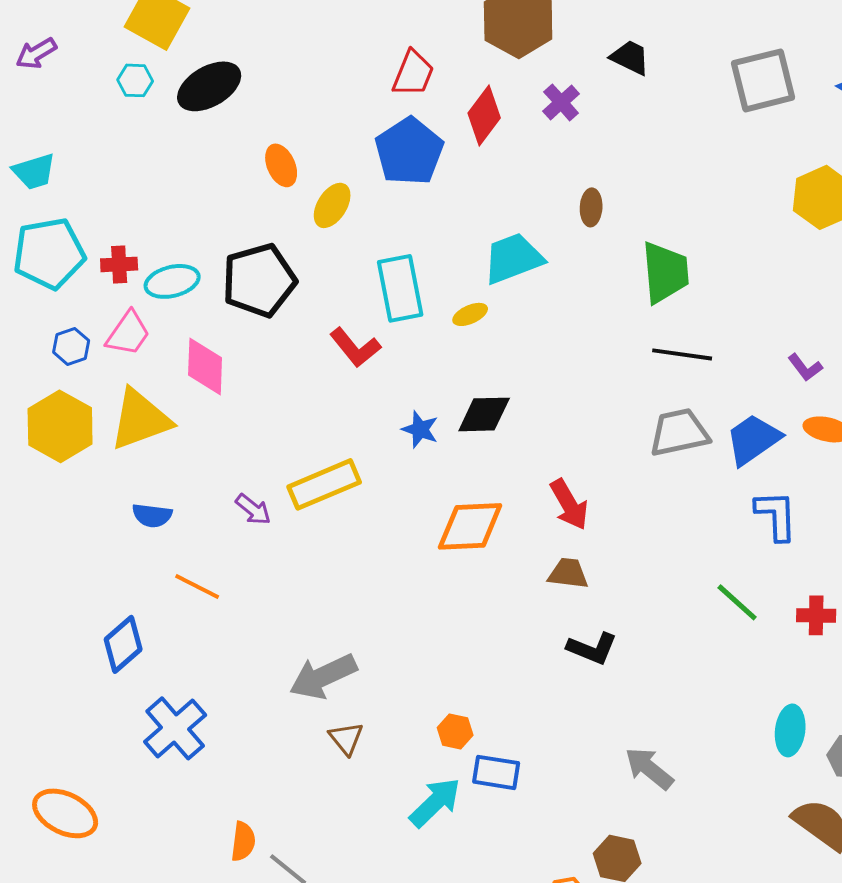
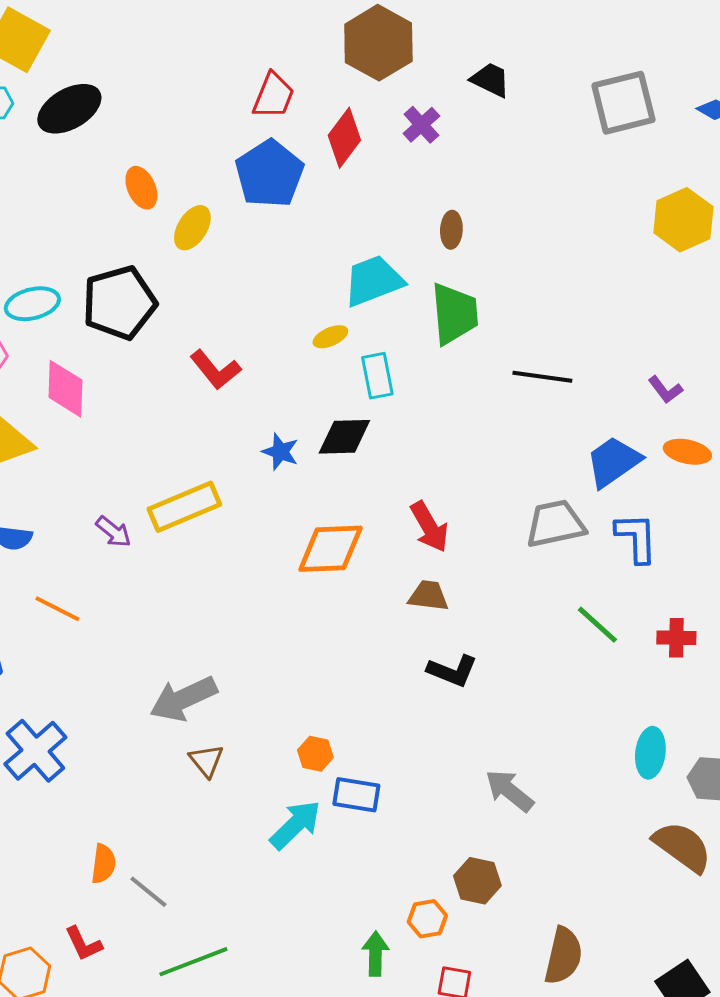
green trapezoid: (665, 272) -> (454, 314), moved
cyan rectangle: (400, 288) -> (377, 376), moved, size x0.7
gray trapezoid: (679, 432) -> (555, 524), moved

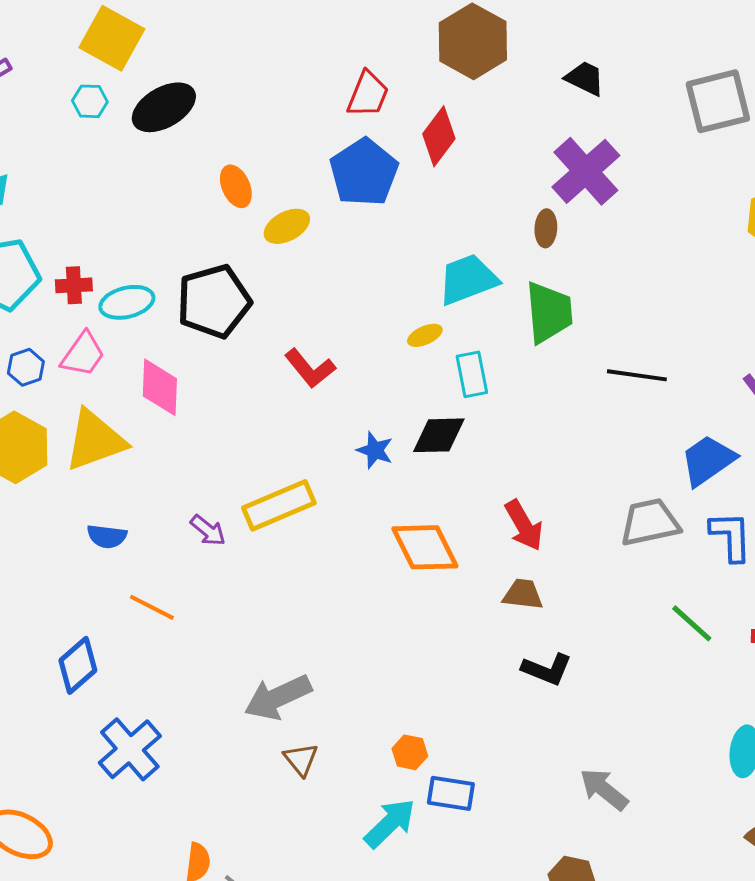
purple cross: (421, 125) -> (586, 171), moved, size x1.8
yellow ellipse: (192, 228) -> (287, 226), turned 30
orange diamond: (330, 549) -> (425, 547), turned 66

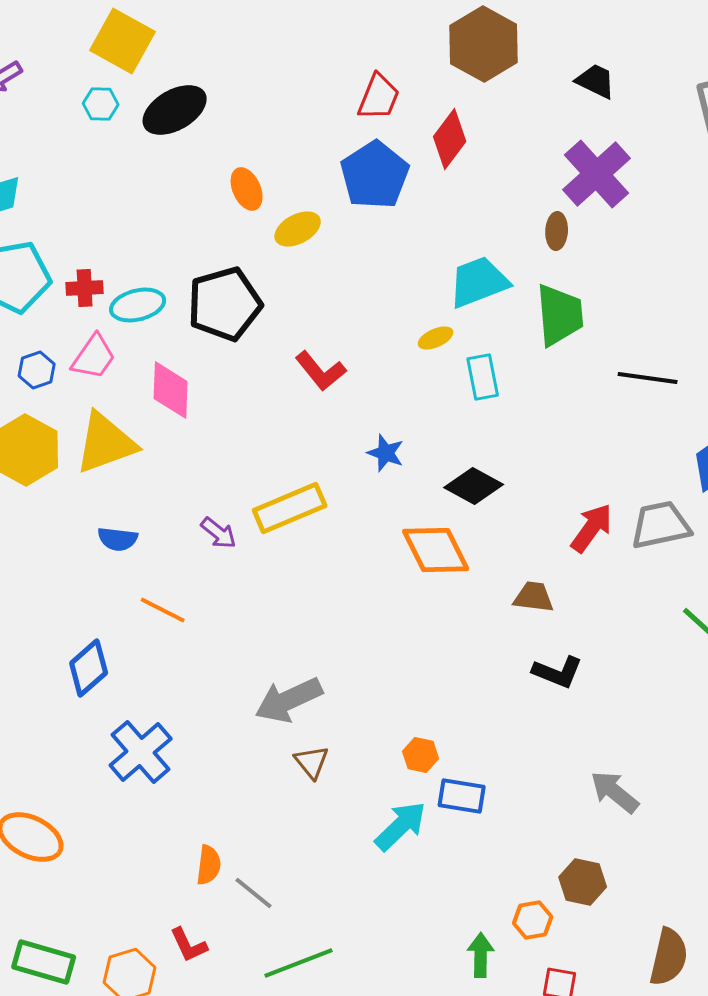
black diamond: (439, 435) -> (474, 486), moved, turned 30
red arrow: (524, 525) -> (592, 528), moved, turned -114

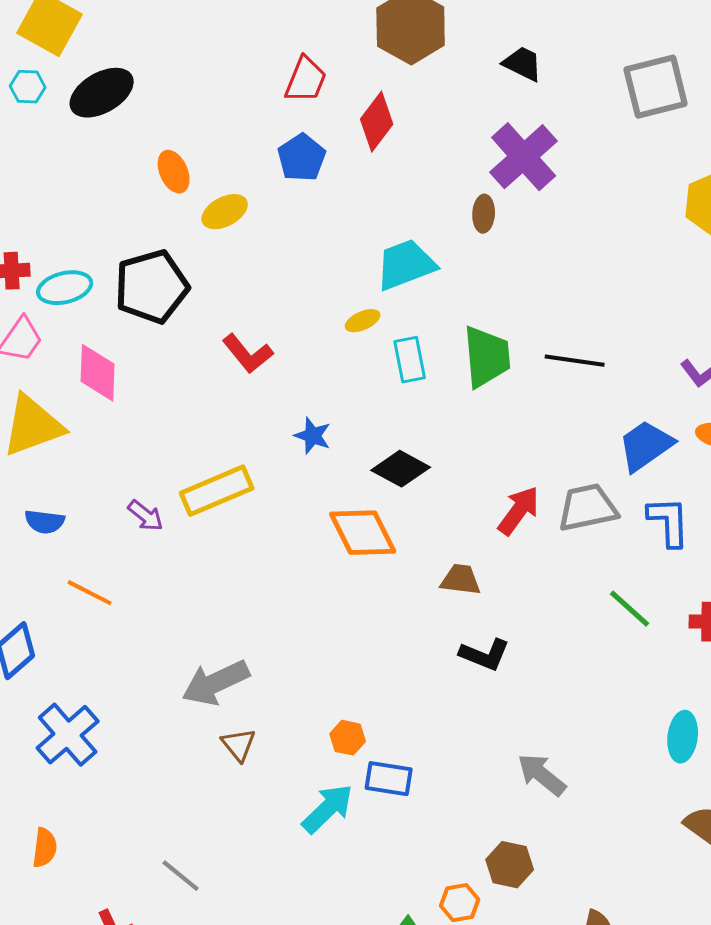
blue pentagon: (375, 175) -> (302, 158), size x0.7
green trapezoid: (560, 315) -> (487, 357), moved
orange semicircle: (209, 865) -> (45, 848), moved

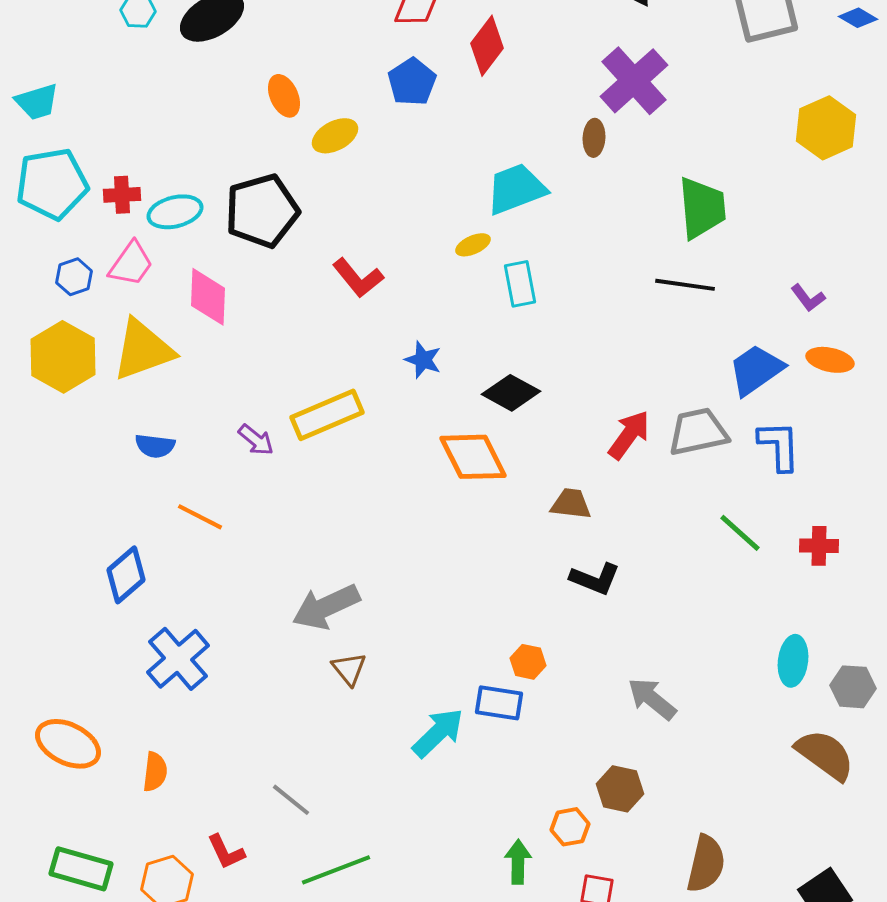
green trapezoid: (487, 357) -> (702, 208), moved
orange hexagon: (348, 738) -> (528, 662), moved

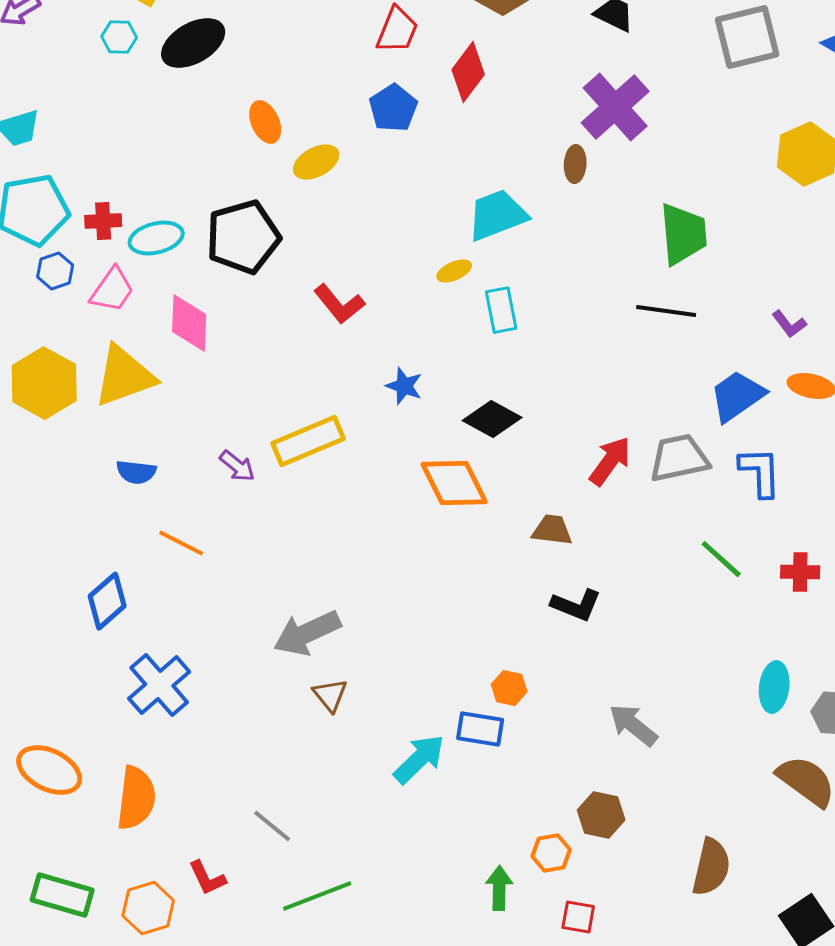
blue hexagon: (74, 277) -> (55, 271), moved
orange semicircle: (155, 772) -> (136, 798), size x1.6
brown semicircle: (706, 864) -> (711, 867), moved

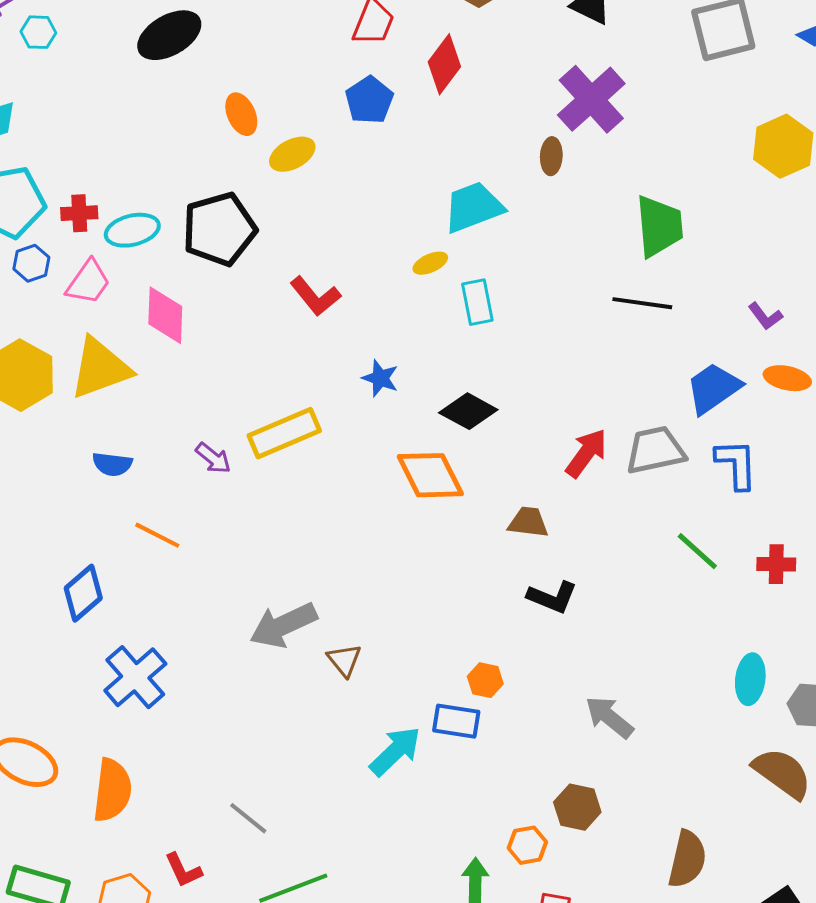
cyan hexagon: (119, 37) -> (38, 32), moved
brown triangle: (330, 695) -> (344, 660), moved

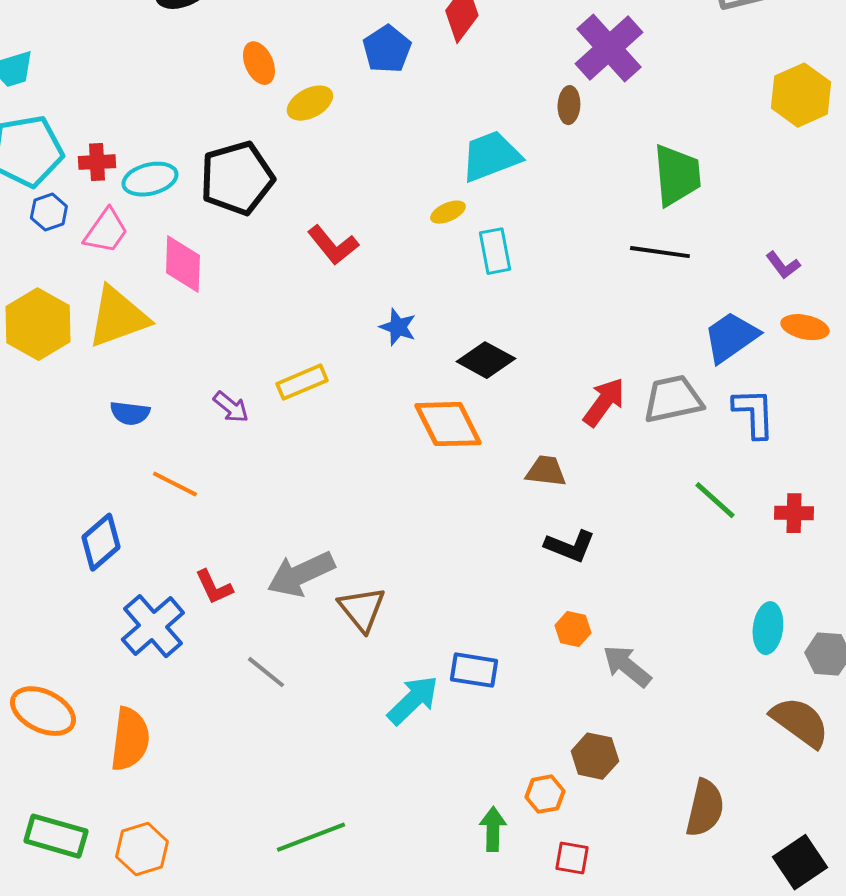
yellow rectangle: (284, 433) -> (302, 382), size x0.7
brown triangle: (344, 660) -> (362, 609), size x1.4
orange hexagon: (485, 680) -> (573, 629), moved
gray line: (248, 818) -> (266, 672), moved
red L-shape: (183, 870) -> (214, 587), moved

